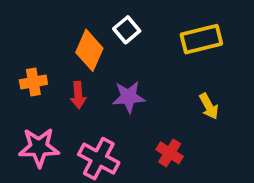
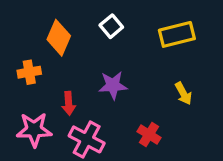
orange diamond: (89, 50) -> (59, 38), moved
red arrow: (78, 95) -> (69, 103), moved

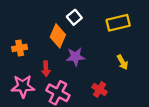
orange diamond: (59, 38) -> (58, 36), moved

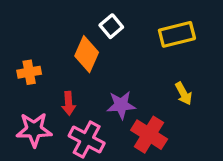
purple star: (75, 57) -> (121, 105), moved
red cross: (100, 90) -> (149, 135), size x1.5

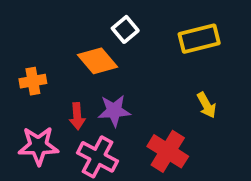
orange diamond: (87, 54) -> (98, 61), turned -64
purple star: (121, 105) -> (114, 111), moved

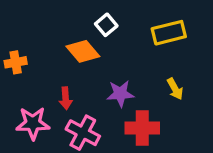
orange cross: (33, 81) -> (16, 62), moved
purple star: (114, 111) -> (120, 94), moved
red cross: (168, 151) -> (142, 128), turned -32

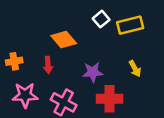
white square: (106, 25) -> (101, 19), moved
orange cross: (16, 62) -> (14, 61), moved
red arrow: (66, 98) -> (48, 65), moved

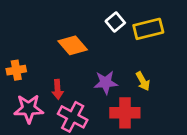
red arrow: (48, 65) -> (58, 89), moved
yellow arrow: (135, 69) -> (143, 81), moved

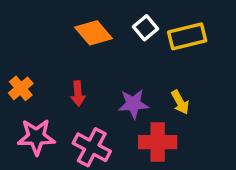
orange diamond: (73, 45) -> (93, 33), moved
orange cross: (16, 70) -> (21, 88), turned -30
red arrow: (58, 89) -> (78, 94), moved

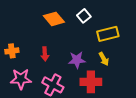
yellow rectangle: (187, 36) -> (108, 34), moved
orange cross: (21, 88) -> (12, 51), turned 32

